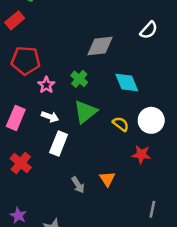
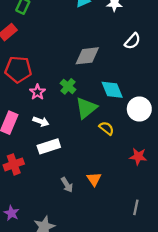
green triangle: (85, 112) -> (86, 108), moved
white circle: (151, 120) -> (139, 109), moved
white rectangle: (59, 144) -> (49, 146), turned 50
red star: (141, 154) -> (138, 157), moved
red cross: (21, 163) -> (14, 164), turned 30

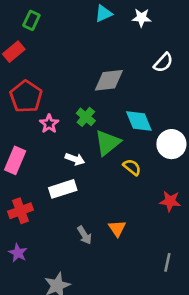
red pentagon: (18, 69) -> (26, 97), turned 30
white arrow: (41, 121) -> (75, 159), moved
purple star: (11, 213) -> (18, 253), moved

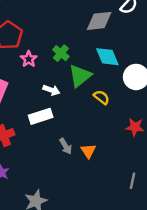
gray diamond: (109, 80) -> (99, 21), moved
gray arrow: (84, 235) -> (66, 146), moved

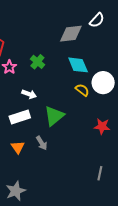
green triangle: (80, 76) -> (54, 116), moved
yellow semicircle: (101, 97) -> (82, 90), moved
orange triangle: (88, 151) -> (18, 147), moved

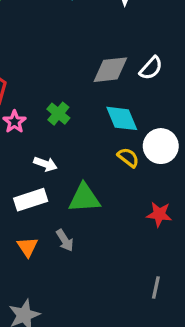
white semicircle: (97, 20) -> (151, 68), moved
green triangle: (54, 116) -> (84, 198), turned 35

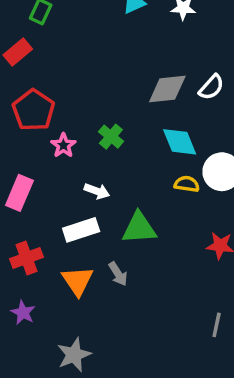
yellow semicircle: (128, 157) -> (187, 184), turned -30
orange triangle: (27, 247) -> (78, 281), size x1.4

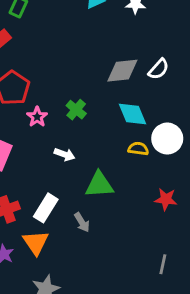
white rectangle: (81, 230) -> (46, 208), moved, turned -40
orange triangle: (78, 281) -> (36, 243), moved

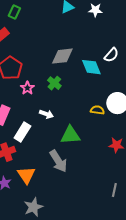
gray diamond: (122, 71) -> (62, 56), moved
cyan diamond: (133, 114) -> (91, 67), moved
white rectangle: (46, 208) -> (22, 132), moved
gray arrow: (82, 222) -> (58, 161), size x1.6

